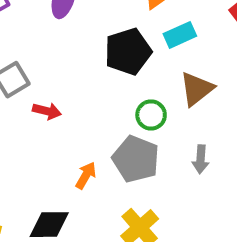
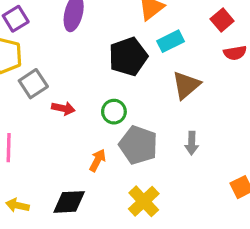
green circle: (151, 115) -> (114, 112), moved

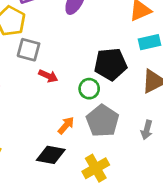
black pentagon: (128, 57) -> (111, 64), moved
gray square: (33, 84) -> (29, 50), turned 35
black diamond: (69, 202) -> (51, 155), moved

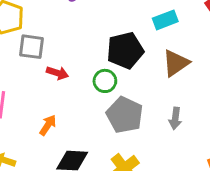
orange arrow: (66, 125) -> (48, 125), moved

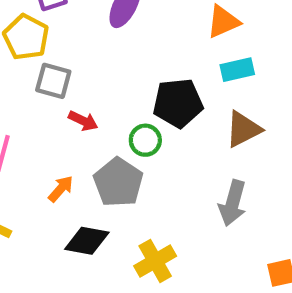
gray pentagon: (125, 115) -> (118, 182), moved
gray arrow: (175, 118) -> (233, 203), size x1.5

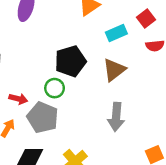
cyan rectangle: (237, 70) -> (116, 33), moved
red arrow: (83, 121) -> (18, 99), moved

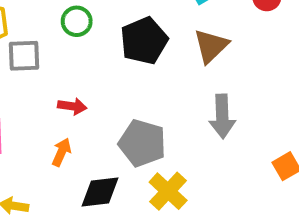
green circle: (55, 88) -> (77, 21), moved
gray pentagon: (43, 117) -> (142, 143), moved

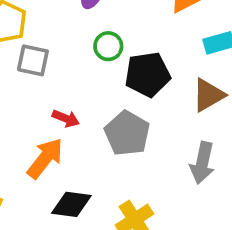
green circle: (77, 21) -> (108, 46), moved
gray pentagon: (142, 143) -> (127, 133), moved
orange arrow: (62, 152) -> (45, 158), size x1.6

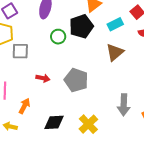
black pentagon: (148, 74) -> (81, 26), moved
orange arrow: (45, 158) -> (24, 106), moved, size x0.7
gray arrow: (202, 163) -> (124, 105), moved

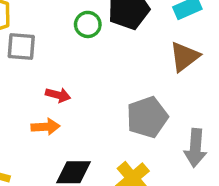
gray pentagon: (76, 80) -> (147, 117), moved, turned 30
orange arrow: (24, 106) -> (45, 127), moved, turned 56

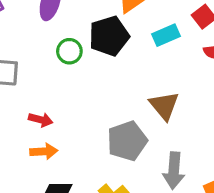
brown triangle: (184, 57) -> (164, 106), moved, turned -32
orange arrow: (45, 127) -> (44, 151), moved

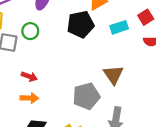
green circle: (69, 51) -> (30, 31), moved

